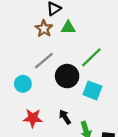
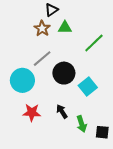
green line: (91, 57) -> (94, 43), moved
cyan circle: (23, 84) -> (22, 80), size x1.5
cyan square: (92, 90) -> (88, 87), turned 30

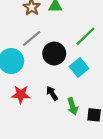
green line: (94, 43) -> (85, 36), moved

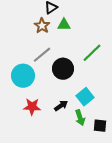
cyan square: (79, 68) -> (85, 97), moved
black arrow: (52, 93) -> (61, 106), turned 88

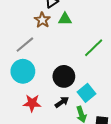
gray line: (42, 55) -> (25, 45), moved
black circle: (63, 69) -> (64, 76), moved

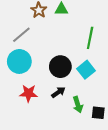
green line: (94, 48) -> (90, 38), turned -35
cyan square: (86, 93) -> (86, 70), moved

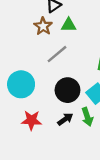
gray line: (21, 35) -> (57, 54), moved
green arrow: (78, 105) -> (87, 117), moved

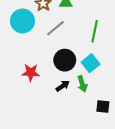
cyan circle: (21, 84) -> (22, 21), moved
red star: (31, 120) -> (31, 72), moved

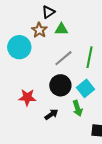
gray line: (55, 28) -> (63, 58), moved
black arrow: (63, 86) -> (51, 114), moved

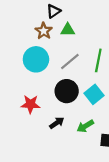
cyan circle: (19, 47) -> (36, 59), moved
green arrow: (77, 108) -> (85, 126), moved, turned 77

